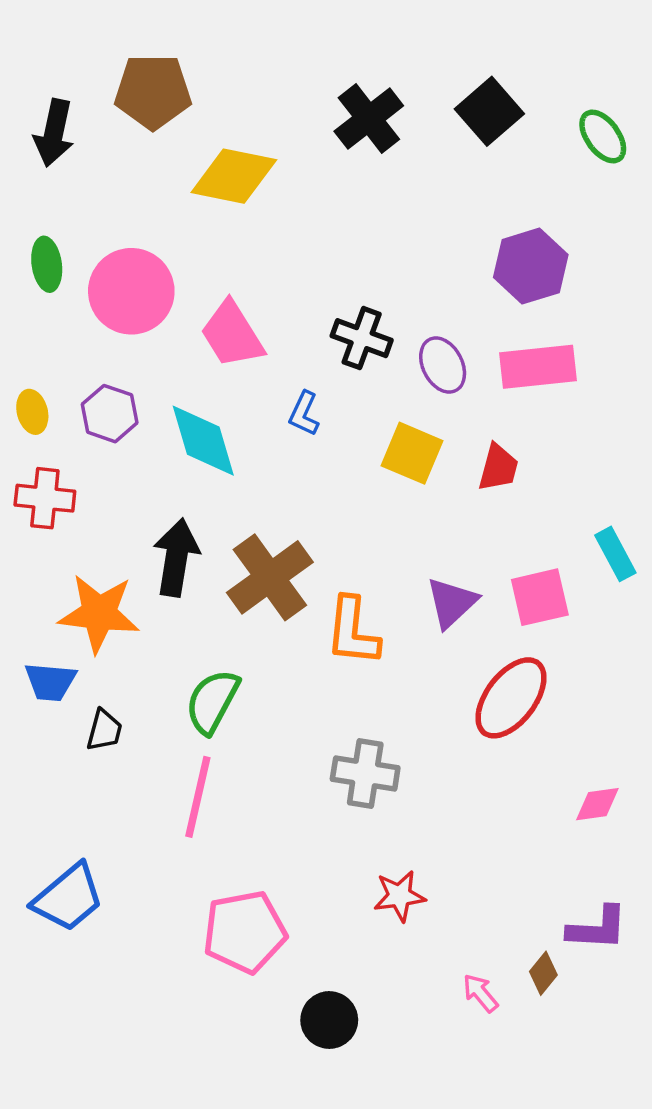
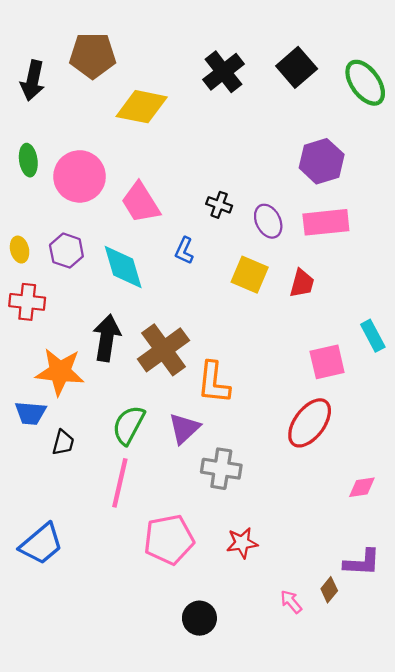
green ellipse: (603, 136) -> (365, 83), size x1.4
black cross: (362, 338) -> (219, 205), size x0.7
purple triangle: (452, 603) -> (184, 428), moved
pink pentagon: (245, 932) -> (169, 540), moved

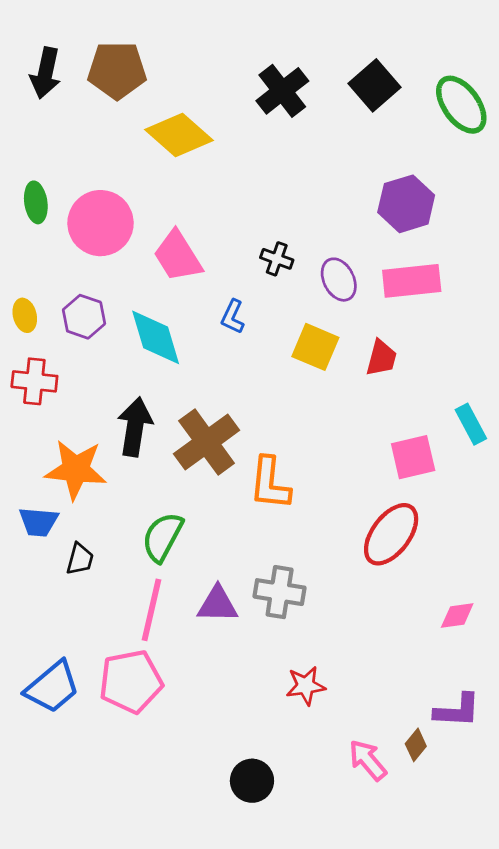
black arrow: (33, 81) -> (45, 73), moved
yellow diamond: (142, 107) -> (179, 135), turned 30
purple triangle: (184, 428) -> (218, 604), moved, turned 44
pink pentagon: (169, 540) -> (131, 682), moved
pink arrow: (291, 602) -> (368, 760), size x1.4

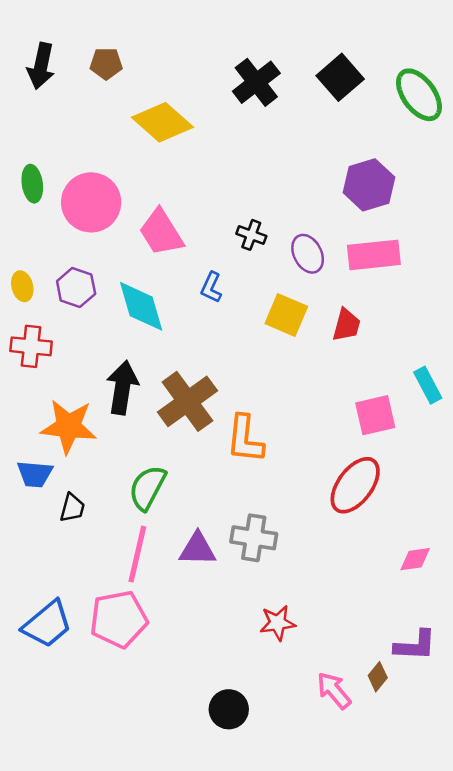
brown pentagon: (117, 70) -> (106, 63), size x0.6

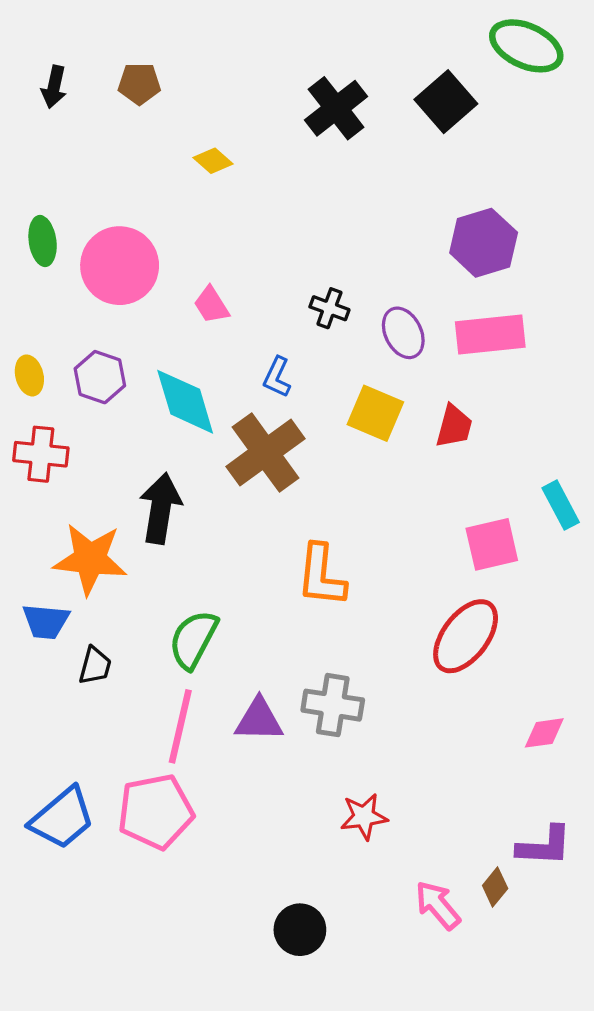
black arrow: (41, 66) -> (54, 87), size x0.7
green ellipse: (419, 95) -> (526, 46), moved, turned -30
yellow diamond: (162, 122) -> (213, 161), size x0.5
pink trapezoid: (161, 232) -> (211, 305), size x0.6
brown cross: (187, 401) -> (266, 453), moved

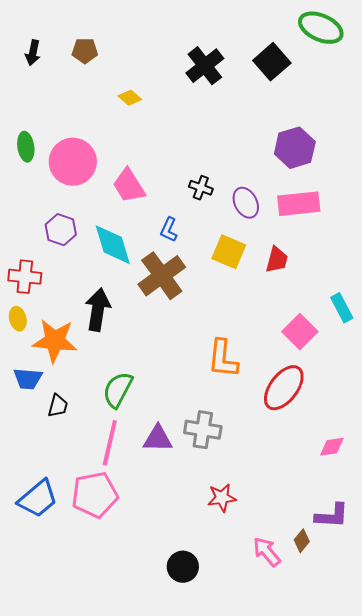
pink trapezoid: (211, 305) -> (129, 186), size x1.5
yellow ellipse: (29, 375) -> (18, 319), moved
pink square: (492, 544) -> (300, 332), turned -32
orange L-shape: (321, 576) -> (223, 359), moved

